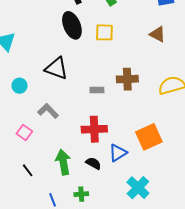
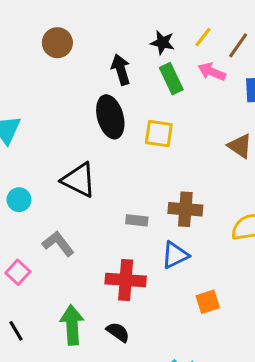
orange square: (149, 137) -> (208, 302), size x0.6
blue triangle: (118, 153) -> (175, 255), moved

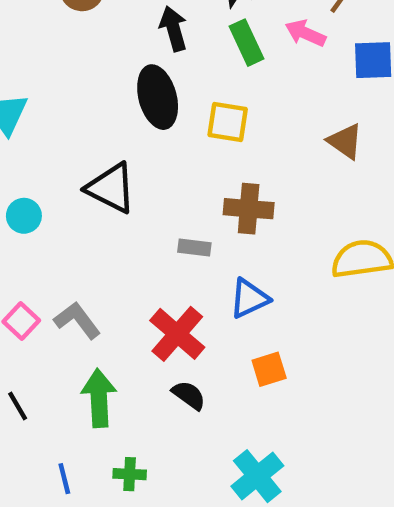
brown cross: (185, 209) -> (249, 209), moved
gray L-shape: (58, 244) -> (77, 320), moved
red cross: (126, 280) -> (177, 334), turned 36
orange square: (208, 302) -> (269, 369), moved
black semicircle: (118, 332) -> (189, 395), moved

